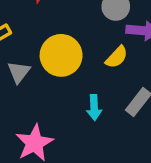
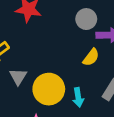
yellow circle: (61, 55) -> (49, 89), moved

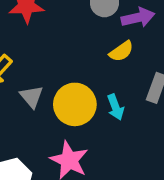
yellow semicircle: (91, 57) -> (121, 51), turned 30

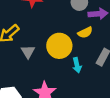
yellow circle: (75, 104) -> (59, 46), moved

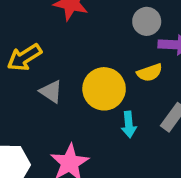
gray triangle: (28, 52) -> (51, 92), turned -32

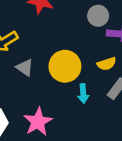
yellow semicircle: (150, 73) -> (107, 64), moved

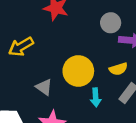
gray triangle: (25, 68) -> (44, 87), moved

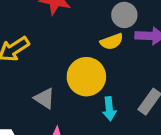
yellow semicircle: (118, 69) -> (112, 42), moved

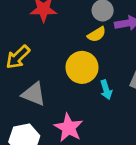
gray triangle: (45, 98) -> (34, 94), moved, size x1.4

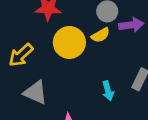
yellow circle: (82, 67) -> (69, 42), moved

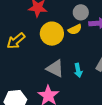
gray triangle: (35, 92) -> (55, 69), moved

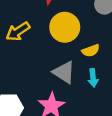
yellow semicircle: (75, 29) -> (91, 51), moved

